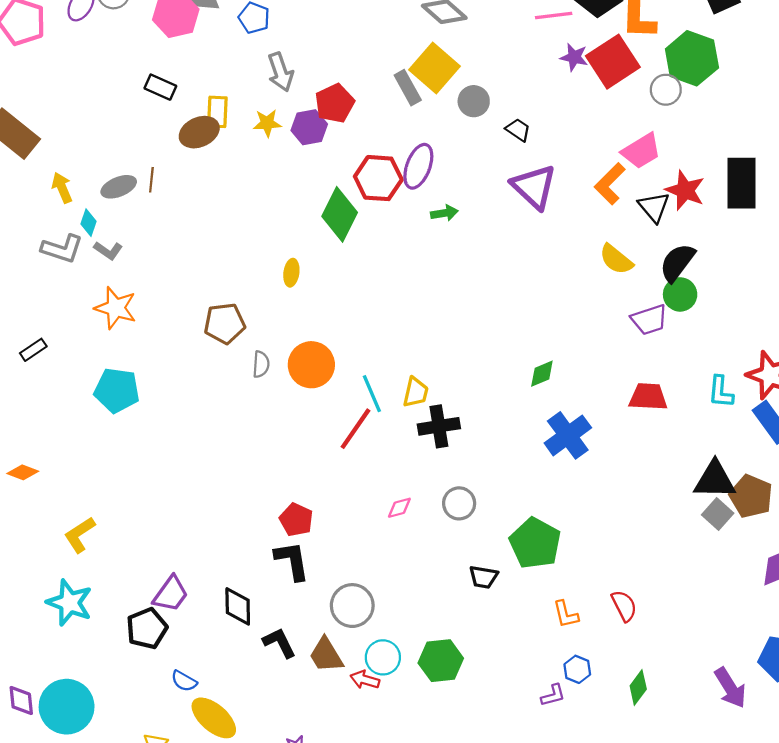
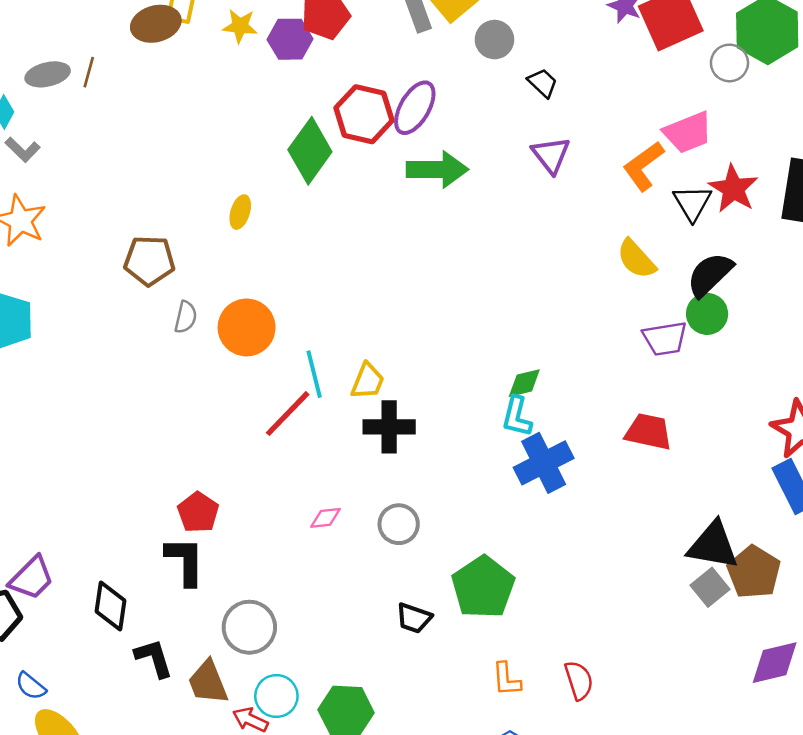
purple triangle: (534, 187) -> (551, 155), size x0.7
green arrow: (444, 213) -> (437, 169), size x1.8
cyan L-shape: (721, 392) -> (517, 417), moved

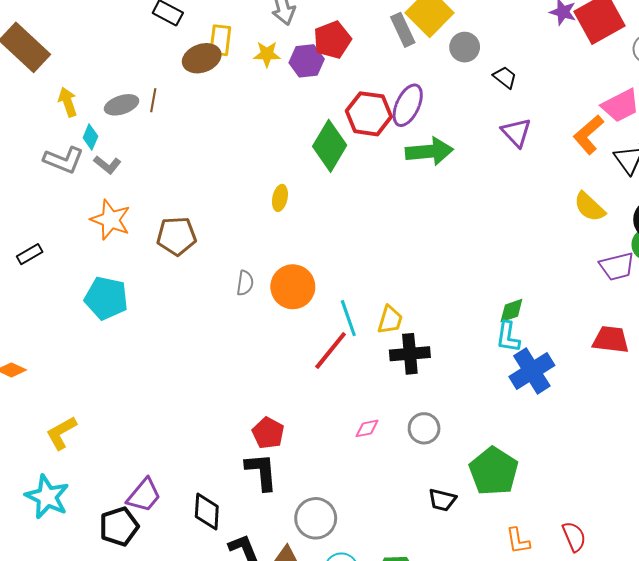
brown pentagon: (149, 261) -> (176, 236), moved

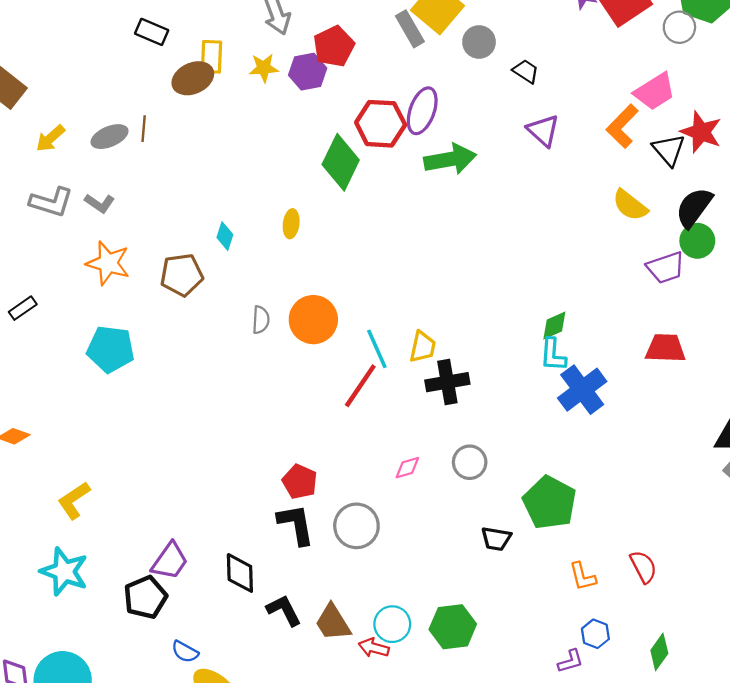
yellow arrow: (68, 102) -> (50, 138), turned -108
cyan diamond: (90, 137) -> (225, 236), moved
gray circle: (316, 518) -> (356, 526), moved

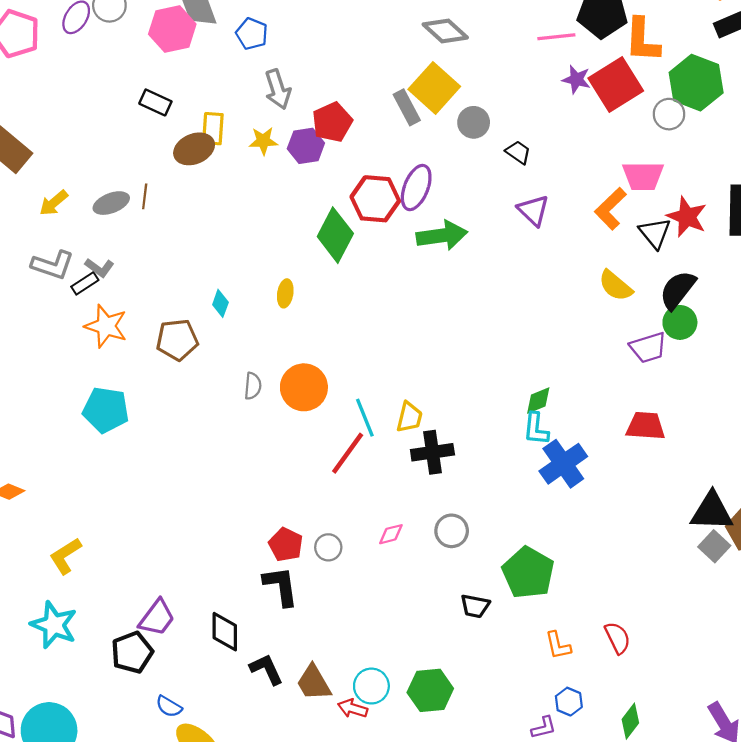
pink trapezoid: (655, 92) -> (643, 176), turned 30
black rectangle: (23, 308) -> (85, 283), moved
gray circle: (356, 526) -> (328, 547), moved, size x0.6

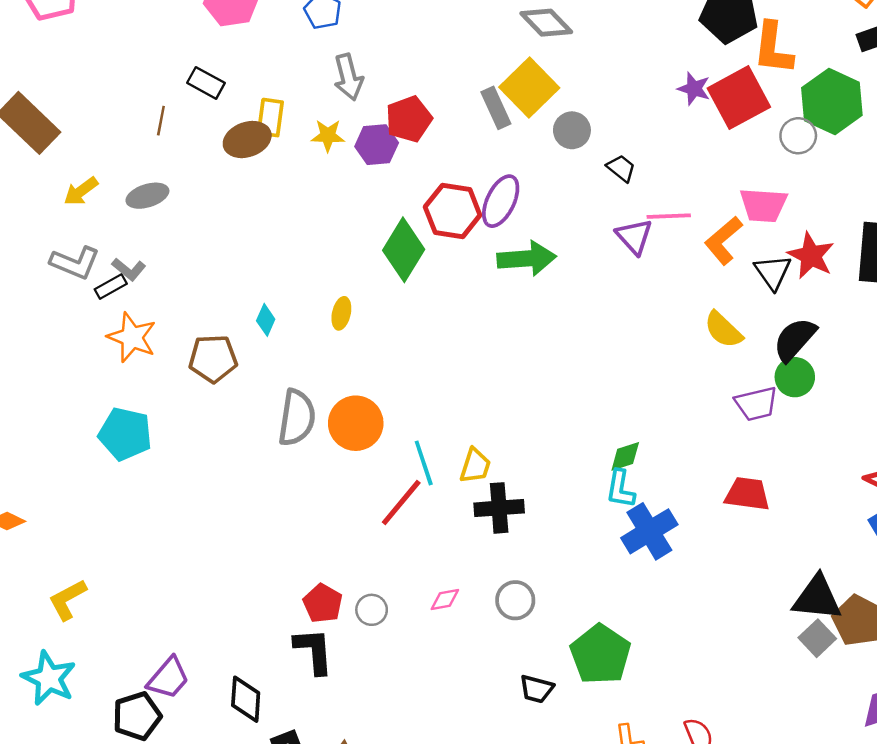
pink line: (556, 37) -> (669, 216), moved
brown line: (145, 196) -> (161, 121), moved
gray semicircle: (253, 386) -> (297, 418), size x1.8

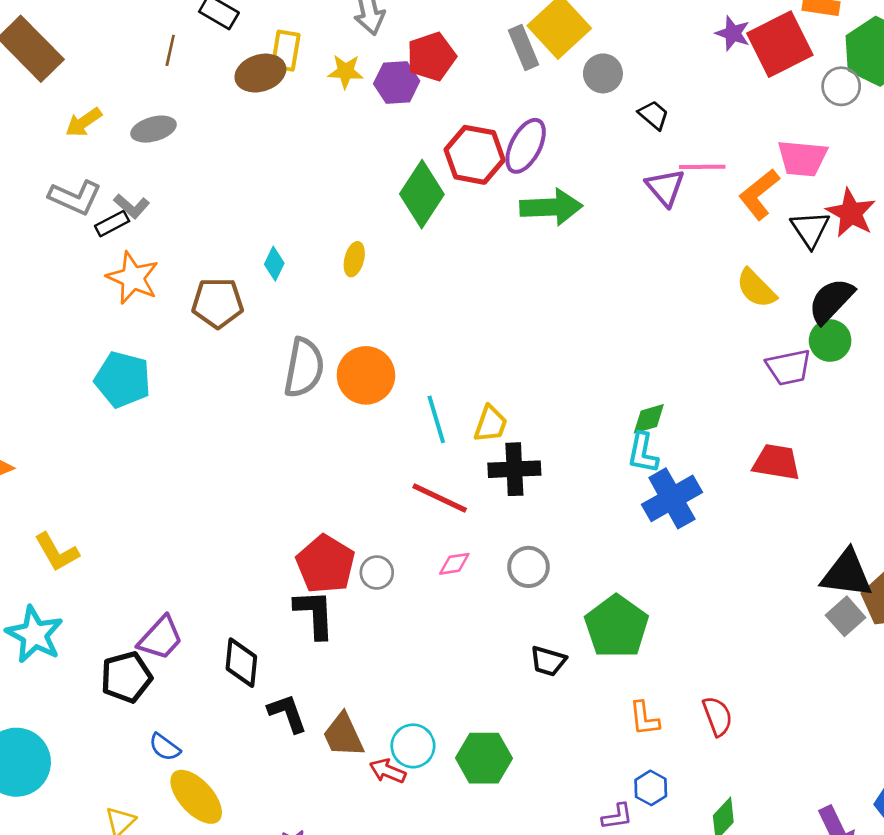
red line: (401, 503) -> (440, 498), moved, turned 74
yellow L-shape: (68, 600) -> (57, 552), turned -93
red pentagon: (323, 603) -> (326, 564), size x1.4

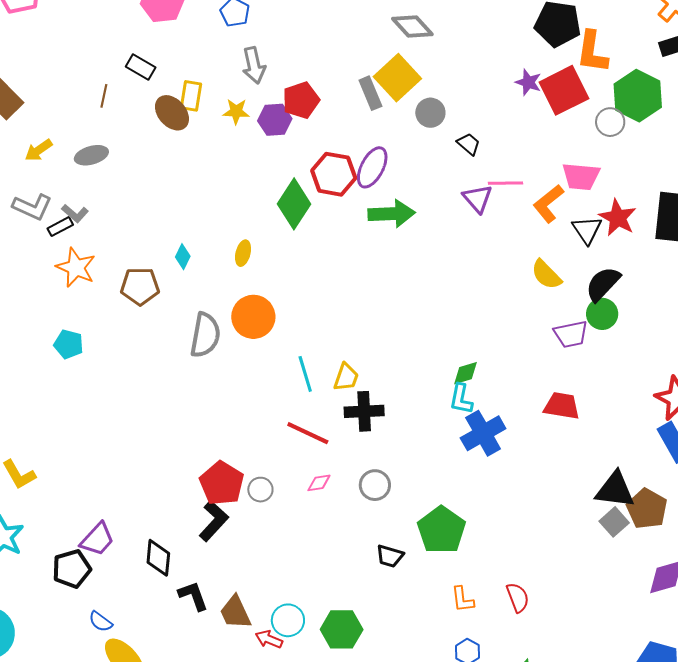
brown ellipse: (260, 73) -> (172, 113), turned 66
orange circle: (366, 375) -> (253, 317), moved
cyan pentagon: (123, 380) -> (68, 344), size x0.7
black L-shape: (315, 614) -> (214, 521), turned 45

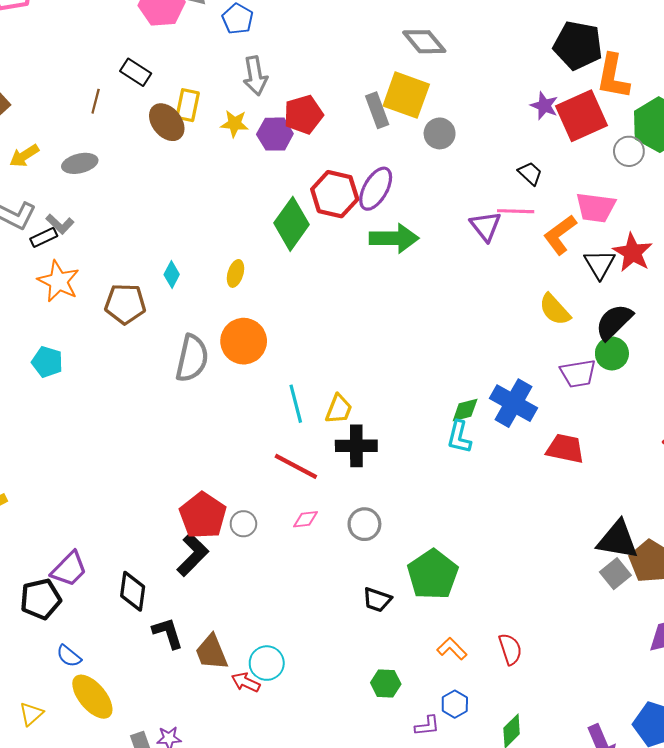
yellow square: (397, 78) -> (406, 95), turned -30
black trapezoid: (469, 144) -> (530, 173), moved
blue cross: (483, 433) -> (514, 403), moved, turned -33
orange L-shape: (462, 599) -> (452, 649), turned 140
green hexagon: (342, 629) -> (386, 683), moved, size x0.7

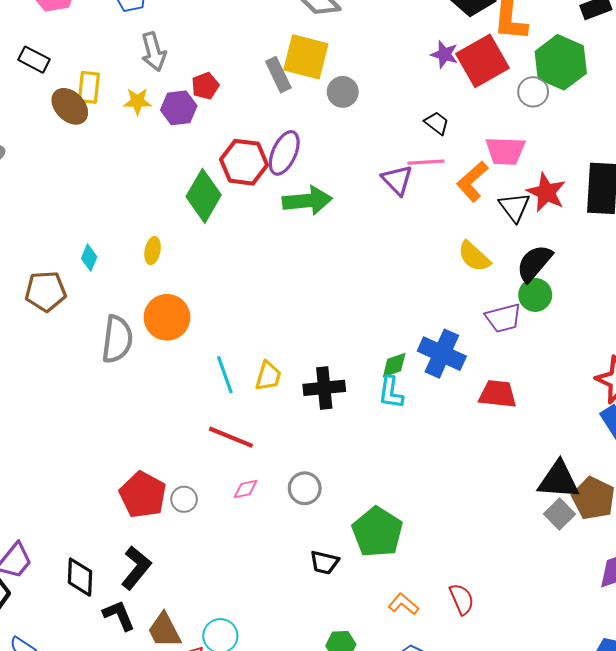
red pentagon: (303, 115) -> (205, 86), size x0.7
black cross: (356, 446) -> (324, 388), moved
black L-shape: (193, 555) -> (136, 568), moved

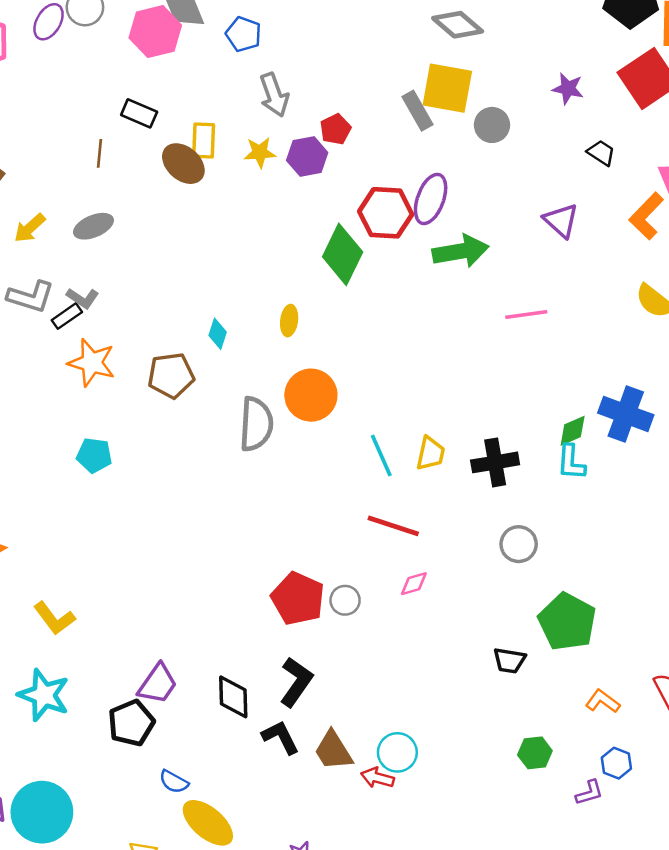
purple star: (444, 54) -> (568, 89), moved
pink line: (426, 162) -> (526, 314), moved
gray circle: (305, 488) -> (519, 544), moved

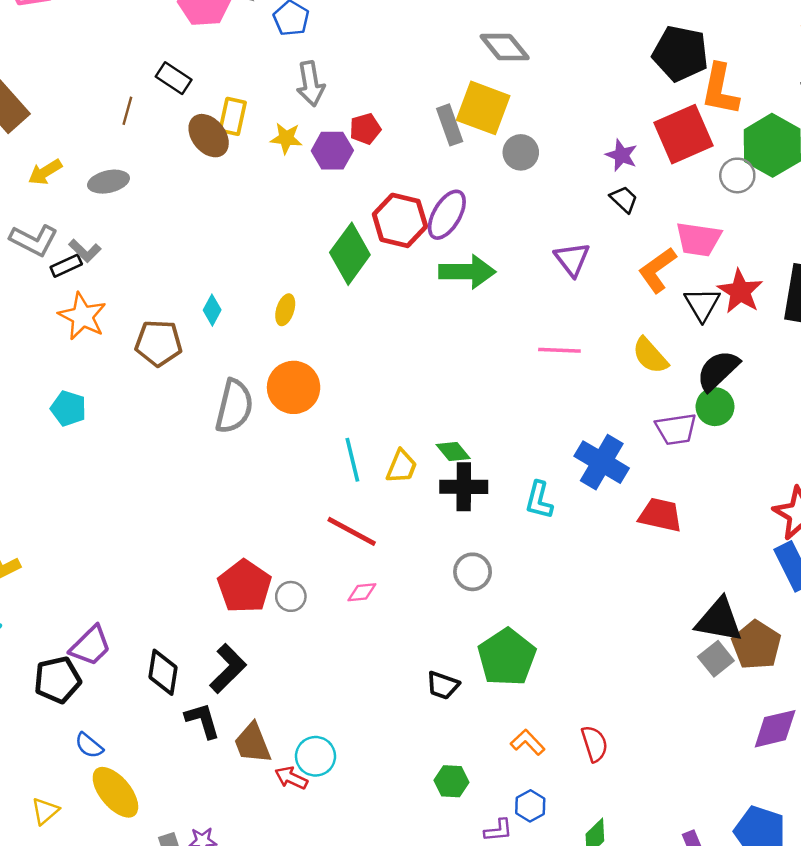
purple star: (568, 89) -> (621, 155), moved
pink line: (526, 314) -> (559, 350), moved
green diamond: (573, 431) -> (453, 452), moved, turned 64

